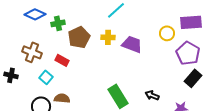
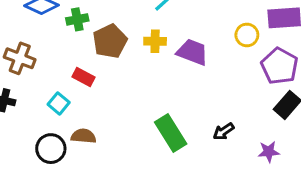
brown cross: (32, 52) -> (20, 58), moved
black arrow: (152, 95) -> (224, 131), turned -56

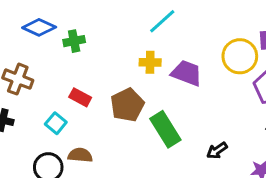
yellow circle: (247, 35) -> (240, 56), size x1.5
brown pentagon: (110, 41) -> (127, 105), moved
green rectangle: (171, 133) -> (165, 129), moved

